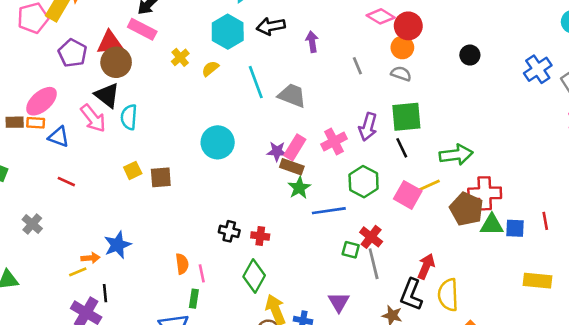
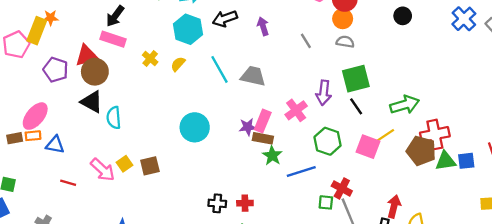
pink arrow: (93, 118) -> (103, 170), moved

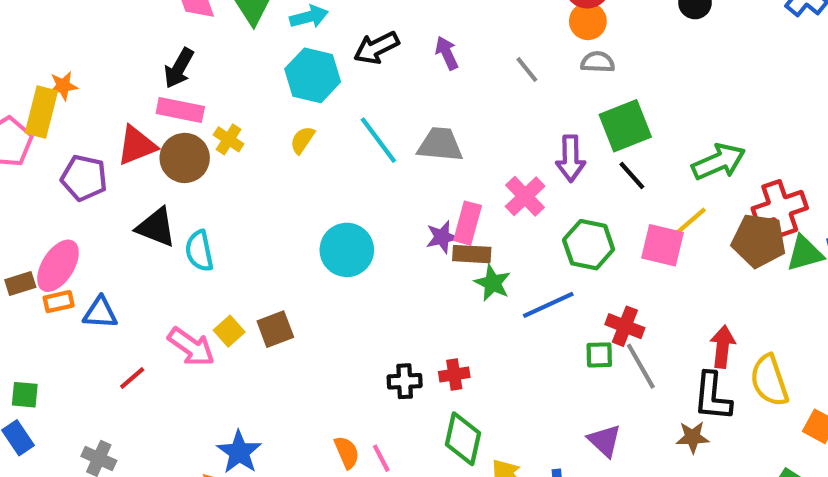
yellow cross: (150, 58) -> (229, 139), moved
brown circle: (95, 72) -> (185, 158), moved
brown rectangle: (15, 138) -> (20, 284), moved
red line: (68, 183) -> (132, 378), turned -49

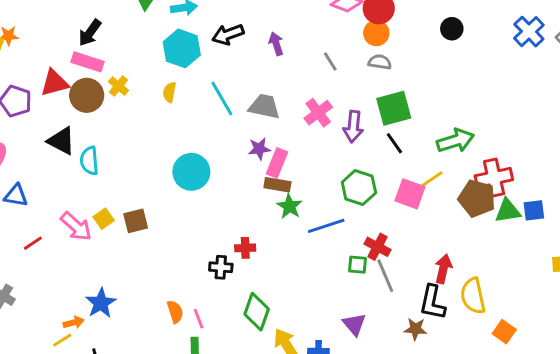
yellow semicircle: (302, 140) -> (169, 92), turned -30
pink cross: (525, 196) -> (318, 113), moved
purple star: (442, 237) -> (259, 149), moved
red cross: (454, 375) -> (245, 248), moved

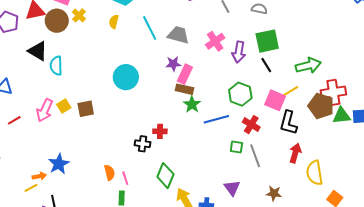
pink arrow: (76, 226) -> (45, 110), turned 70
red cross: (377, 247) -> (251, 125), moved
black L-shape: (432, 302) -> (288, 123), moved

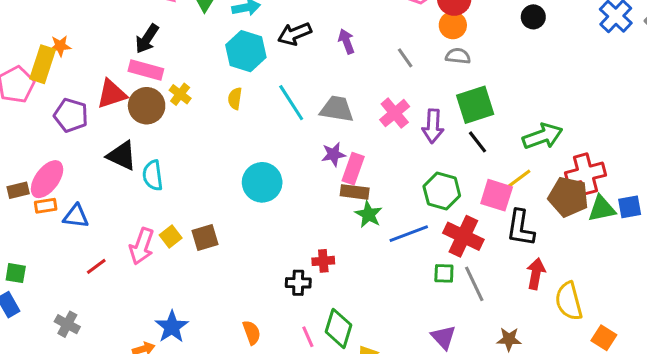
red cross: (251, 125) -> (463, 236), size x1.4
pink line: (125, 178) -> (308, 337), moved

